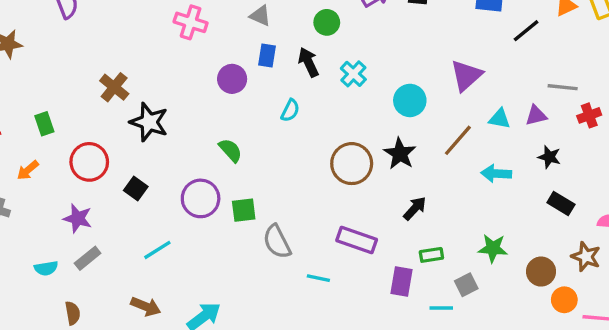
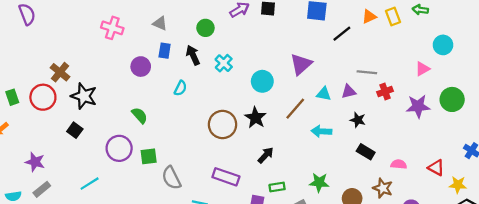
red circle: (89, 162) -> (43, 97), moved
black square: (136, 188) -> (75, 130), moved

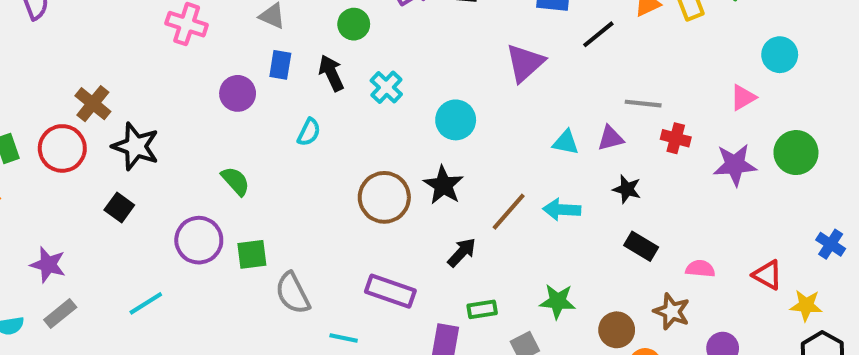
purple triangle: (301, 64) -> (525, 63), moved
red cross: (385, 92) -> (676, 138), turned 35
brown line: (295, 109) -> (509, 212), moved

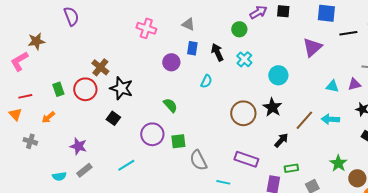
green circle: (354, 24) -> (239, 29), moved
black line: (598, 34) -> (348, 33), turned 30
green star: (558, 301) -> (338, 163), moved, turned 30

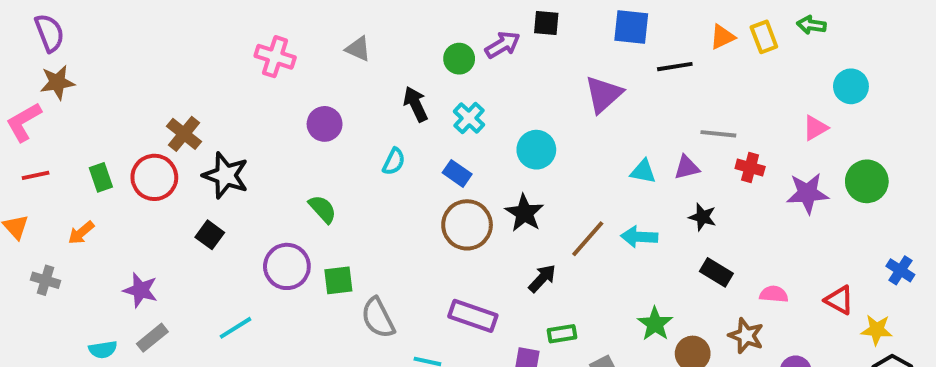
purple arrow: (258, 12) -> (503, 45), moved
purple semicircle: (71, 16) -> (49, 33), moved
blue rectangle: (192, 48) -> (457, 173), moved, turned -64
red line: (25, 96) -> (36, 175), moved

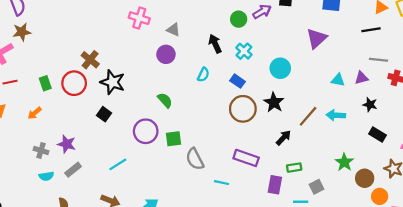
gray triangle: (358, 49) -> (173, 30), moved
black line: (675, 67) -> (371, 30), moved
gray cross: (45, 280) -> (41, 150), moved

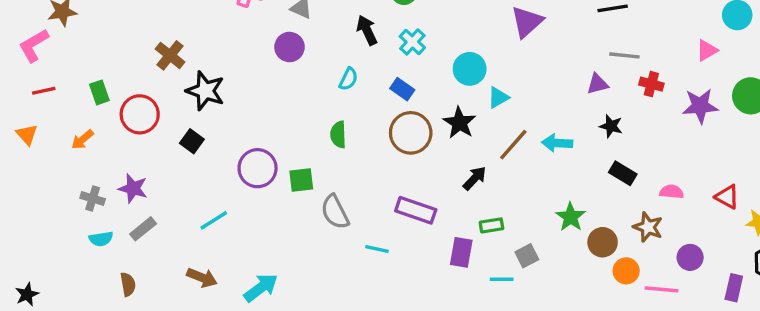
cyan triangle: (338, 80) -> (498, 98), moved, turned -40
red circle: (74, 83) -> (140, 114), moved
green semicircle: (165, 100) -> (338, 135), moved, turned -140

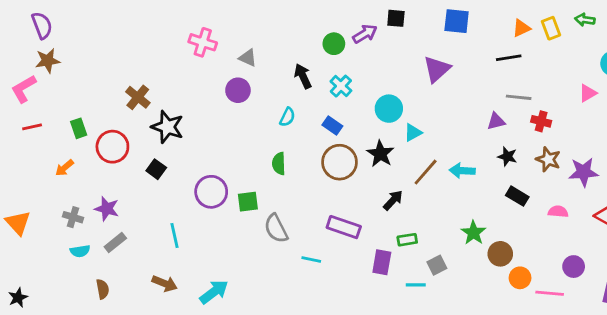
purple star: (700, 106) -> (583, 172), moved
orange triangle: (27, 135) -> (18, 223), moved, size x1.4
cyan line: (214, 220) -> (175, 235), turned -70
brown star: (648, 227) -> (548, 159), moved

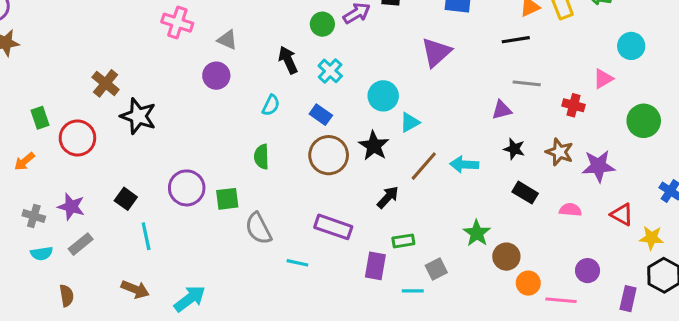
red cross: (541, 121) -> (573, 105), moved
black square: (156, 169) -> (126, 199), moved

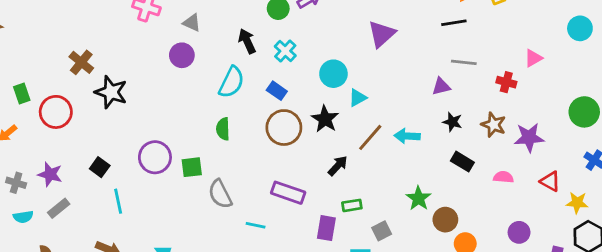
cyan circle: (631, 46) -> (580, 28), moved
cyan semicircle: (271, 105) -> (231, 82), size x1.6
green circle: (644, 121) -> (584, 112), moved

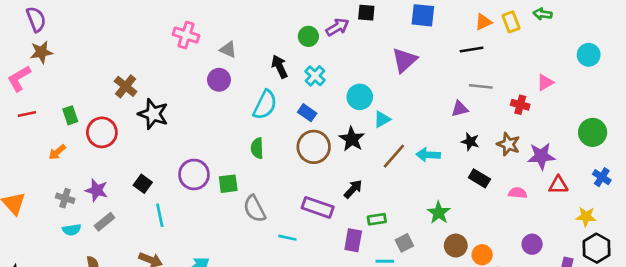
black arrow: (338, 166) -> (353, 189), moved
red triangle: (550, 181) -> (558, 185), moved, turned -30
brown circle: (445, 220) -> (456, 246), moved

